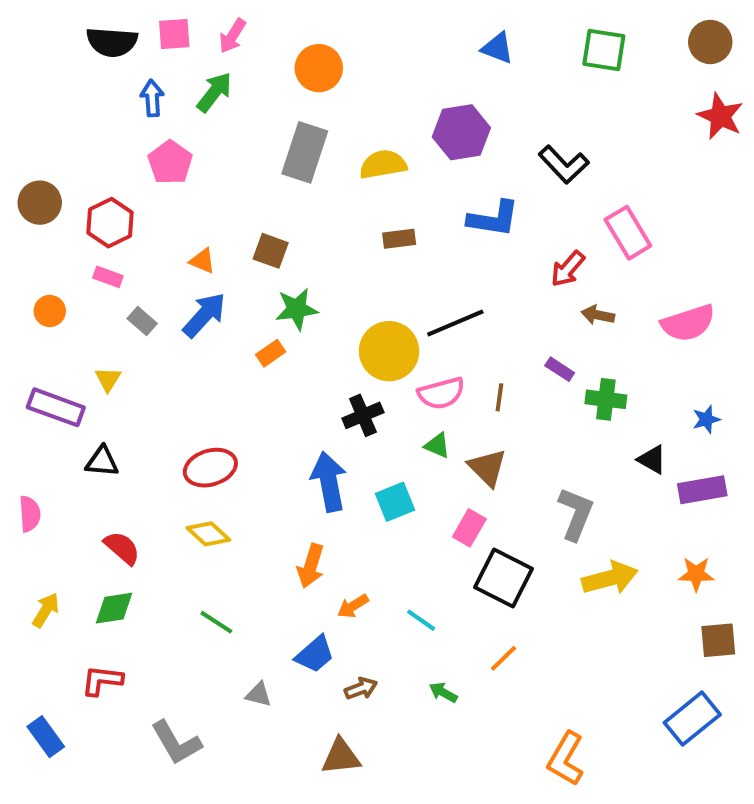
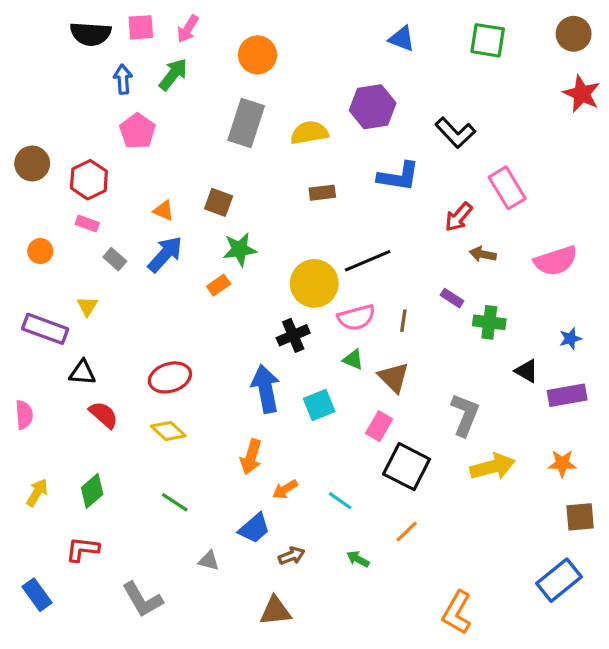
red semicircle: (122, 548) -> (103, 415), moved
green diamond: (114, 608) -> (92, 491), turned -32

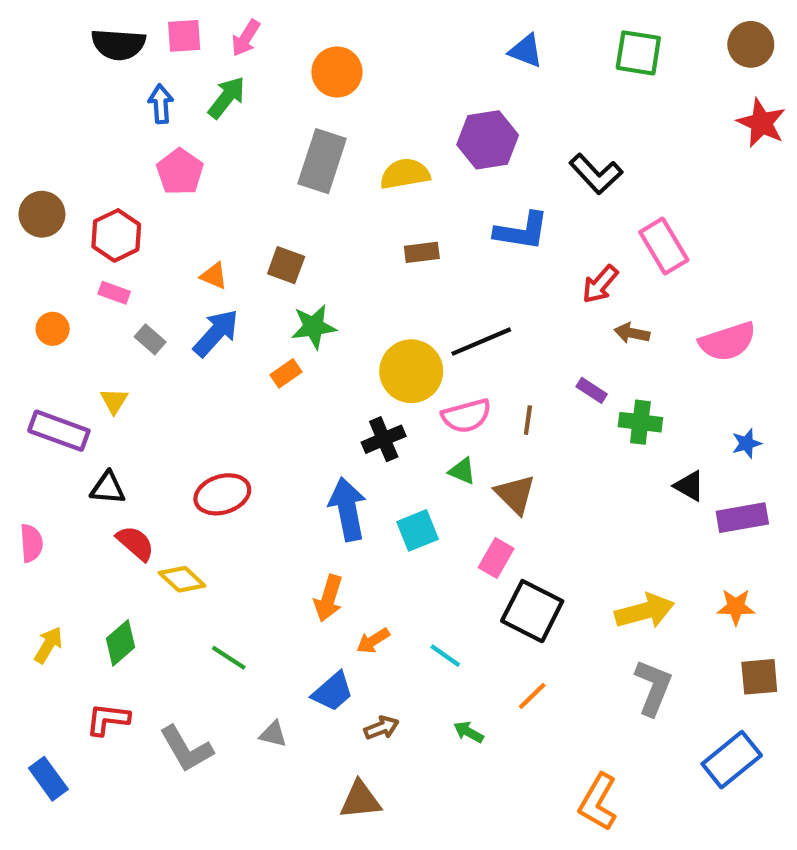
gray L-shape: (465, 415) -> (653, 687), moved
yellow diamond: (168, 431) -> (182, 579), moved
gray L-shape: (142, 600) -> (186, 749), moved

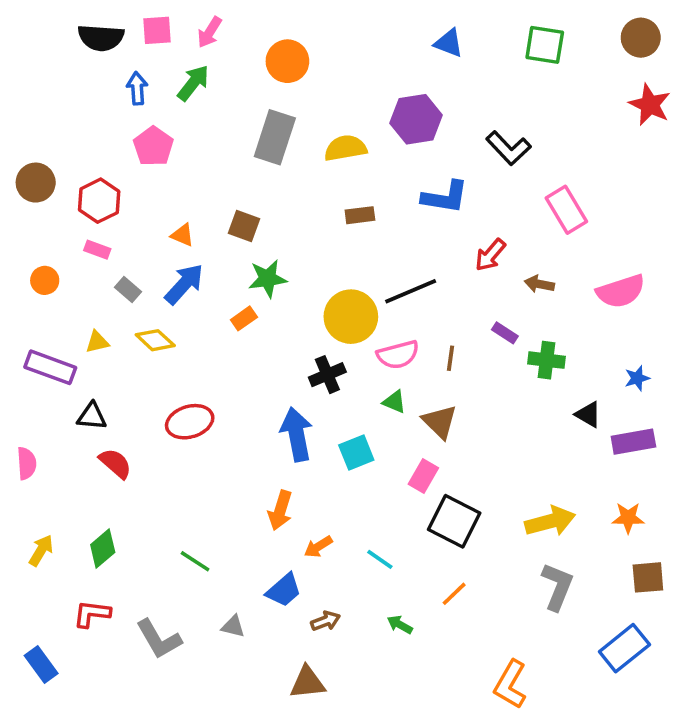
red arrow: (600, 284) -> (490, 255), moved
yellow triangle: (114, 401) -> (97, 342), turned 45
yellow diamond: (182, 579) -> (155, 340), moved

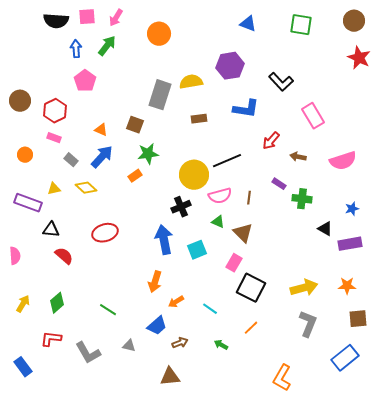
gray rectangle: (275, 137) -> (160, 95), moved

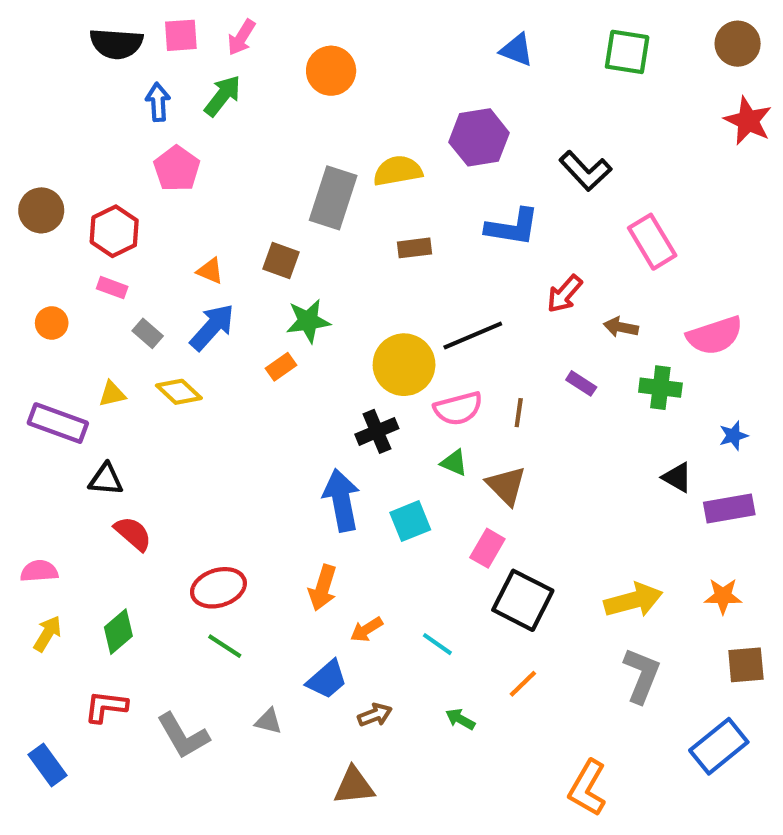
green cross: (302, 199) -> (660, 388), moved
red ellipse: (105, 233) -> (218, 588), moved
pink semicircle: (15, 256) -> (39, 571), moved, turned -90

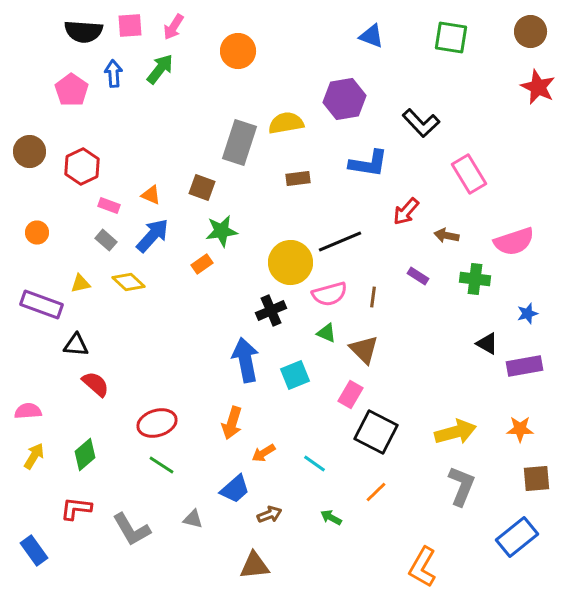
pink pentagon: (177, 169) -> (72, 90), moved
pink rectangle: (112, 288) -> (109, 206), moved

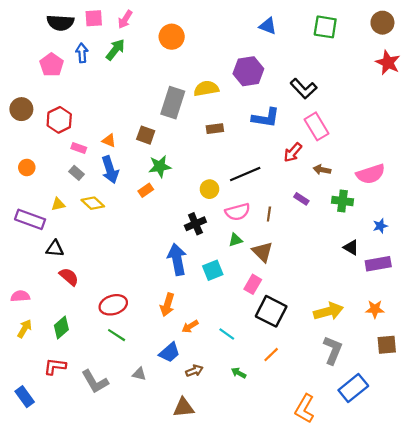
pink rectangle: (469, 174) -> (317, 126), moved
blue arrow: (152, 236) -> (110, 170), turned 120
yellow circle: (290, 263) -> (209, 189), size x0.6
green triangle: (326, 333) -> (235, 240), turned -40
blue rectangle: (517, 537) -> (353, 388), moved

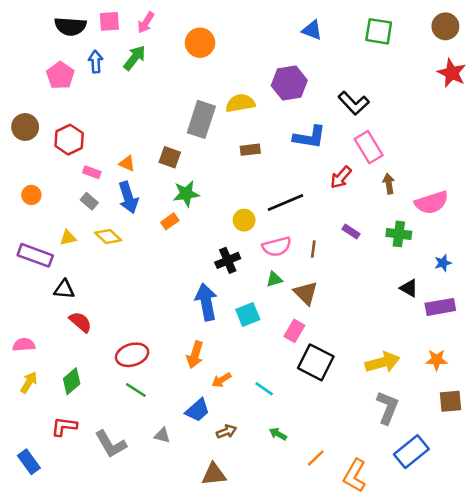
brown arrow: (322, 170) -> (389, 184), moved, turned 70
orange line: (271, 355) -> (316, 458), moved

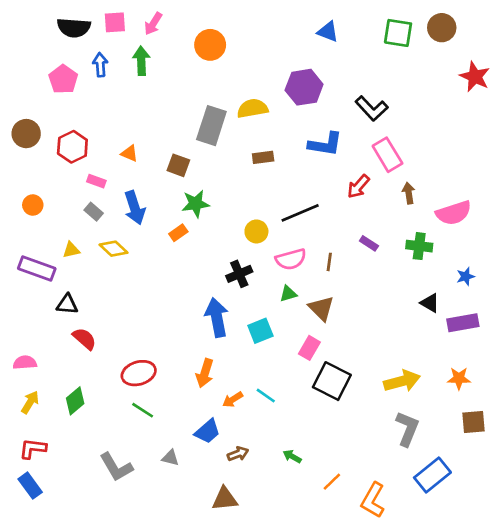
brown circle: (445, 26) -> (442, 28), moved
green arrow: (135, 58) -> (141, 61), turned -40
orange triangle: (127, 163) -> (129, 153), moved
cyan line: (264, 389) -> (266, 396), moved
red L-shape: (64, 427) -> (33, 449), moved

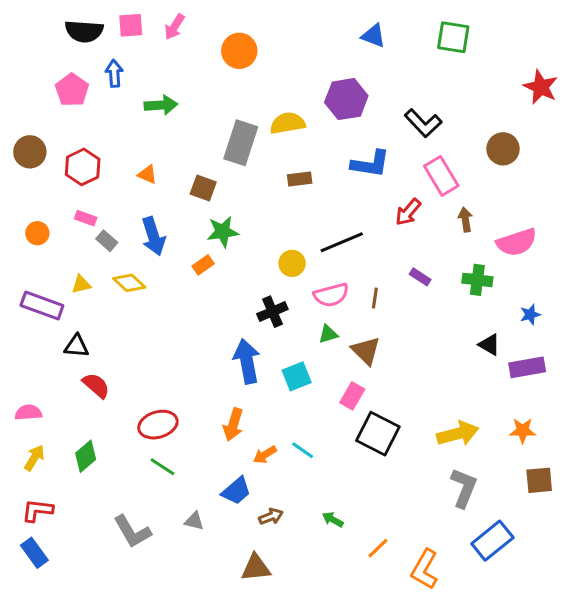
brown circle: (442, 28) -> (503, 149), moved
green arrow: (141, 61) -> (161, 105), moved, turned 88
pink rectangle: (96, 181) -> (86, 218), moved

